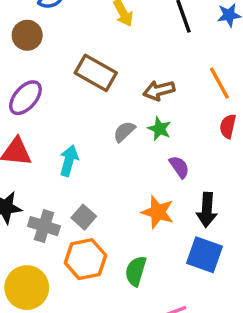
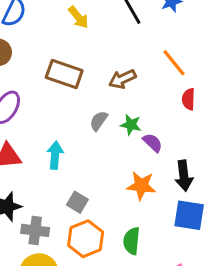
green star: (159, 129) -> (131, 125), moved
gray cross: (44, 226) -> (35, 230), moved

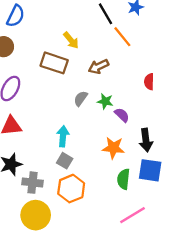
yellow arrow: (78, 17) -> (71, 40), moved
orange line: (174, 63) -> (122, 37), moved
cyan arrow: (55, 155) -> (63, 136), moved
green semicircle: (132, 241) -> (123, 179), moved

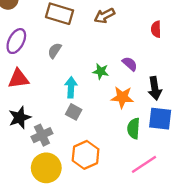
gray semicircle: (81, 98) -> (55, 51), moved
green star: (105, 101) -> (101, 71), moved
gray cross: (33, 183) -> (42, 135), turned -30
orange hexagon: (71, 189) -> (86, 155), moved

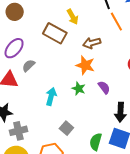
gray semicircle: (55, 51) -> (29, 66), moved
orange star: (122, 97) -> (85, 65), moved
gray square: (74, 112) -> (66, 128), moved

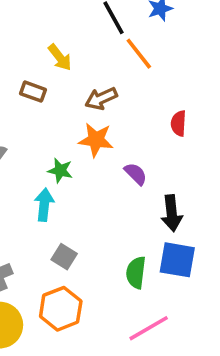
brown rectangle: (55, 33) -> (33, 92), size x0.6
green star: (79, 89) -> (60, 170), moved
gray square: (66, 128) -> (64, 257), moved

